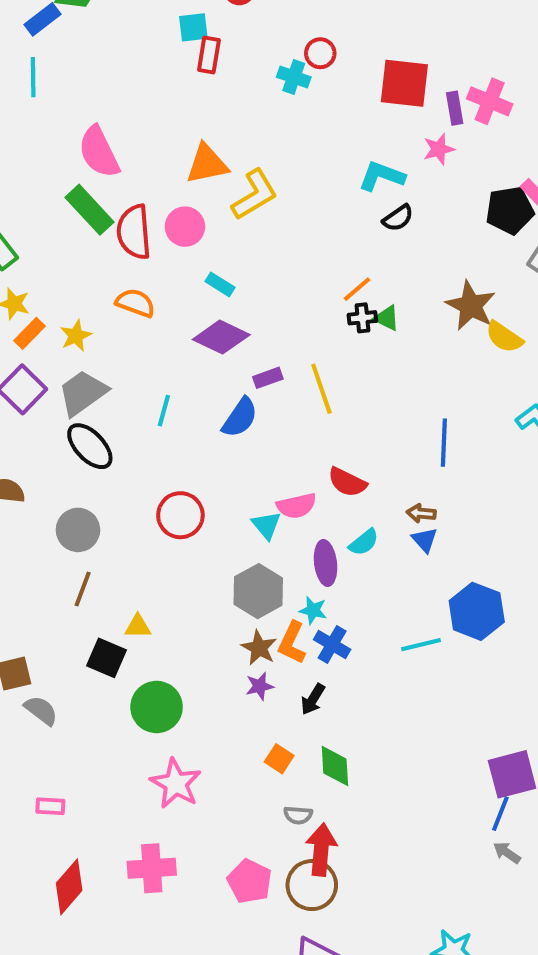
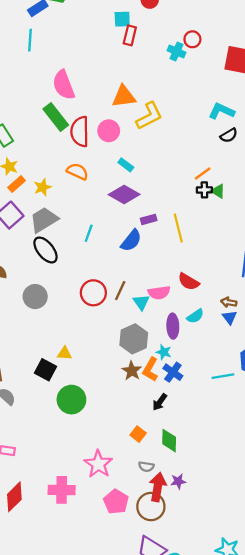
brown line: (83, 589) -> (120, 291), moved
purple star: (260, 686) -> (178, 481), moved
pink star: (176, 784) -> (98, 464), moved

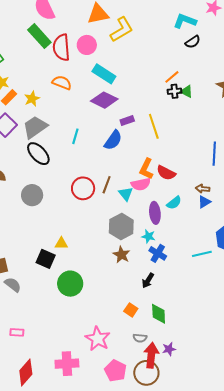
cyan rectangle: (126, 165) -> (104, 74), size x1.6
blue triangle: (230, 317) -> (204, 202), turned 40
orange L-shape: (150, 369) -> (146, 169), moved

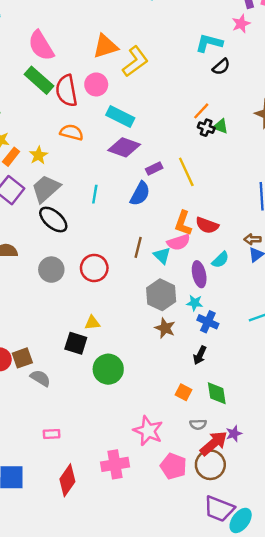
black cross: (175, 91) -> (206, 128), turned 32
red circle: (83, 188) -> (94, 268), moved
red arrow: (151, 355) -> (214, 443), turned 50

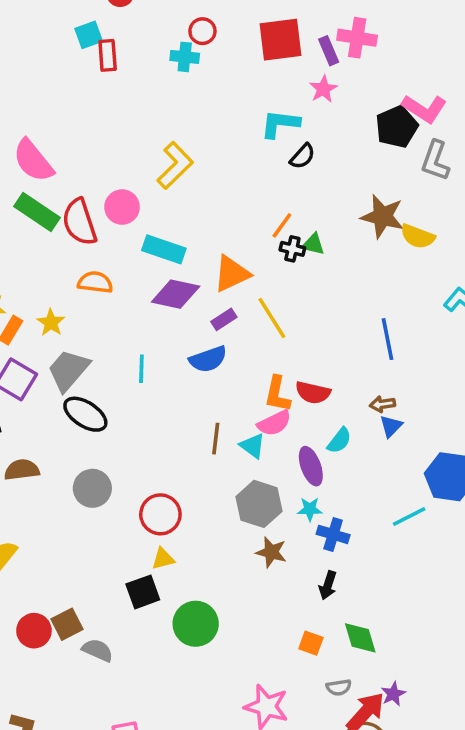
orange triangle: (105, 46) -> (232, 274), moved
blue semicircle: (140, 194) -> (208, 359), turned 50
red circle: (94, 268) -> (160, 514), moved
black square: (76, 343) -> (143, 592), turned -30

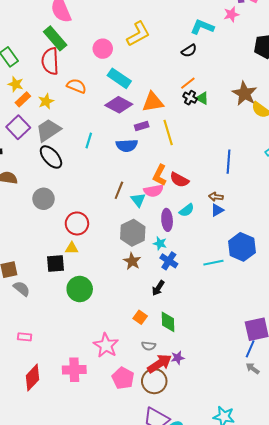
black semicircle: (302, 156) -> (189, 51), moved
red semicircle: (79, 222) -> (50, 61), moved

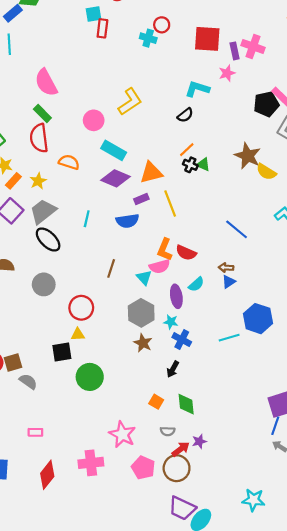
green rectangle: (55, 38) -> (42, 114), size x0.7
blue line: (229, 162) -> (237, 229), turned -50
brown line: (119, 190) -> (111, 268), moved
red arrow: (160, 364) -> (181, 449), size x0.7

